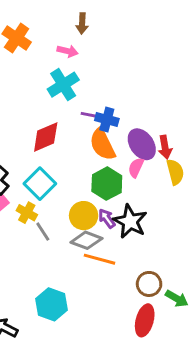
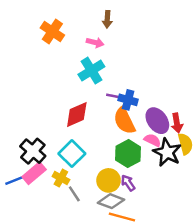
pink semicircle: (136, 168) -> (152, 140), turned 91
black star: (130, 221) -> (167, 152), moved

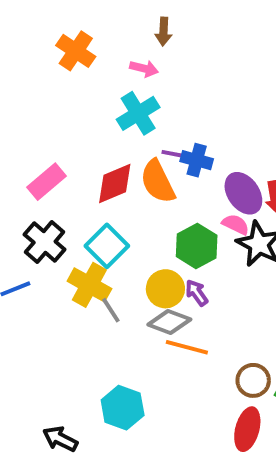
orange semicircle: (124, 121) -> (158, 182), moved
pink rectangle: (34, 173) -> (47, 182), moved
yellow cross: (61, 178) -> (89, 285), size x1.5

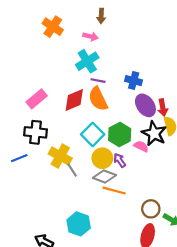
purple line: (175, 154) -> (98, 81), moved
blue cross: (197, 160) -> (134, 81), moved
pink semicircle: (236, 224) -> (141, 146), moved
black cross: (45, 242) -> (35, 132), turned -35
cyan square: (107, 246) -> (93, 134), moved

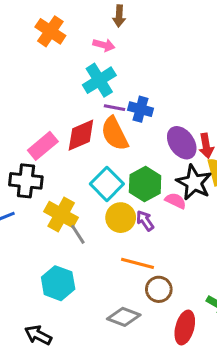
blue cross: (134, 81) -> (140, 109), moved
pink rectangle: (37, 99) -> (43, 146), moved
gray diamond: (104, 177) -> (124, 317), moved
brown circle: (151, 209) -> (159, 289), moved
cyan hexagon: (79, 224) -> (58, 283), moved

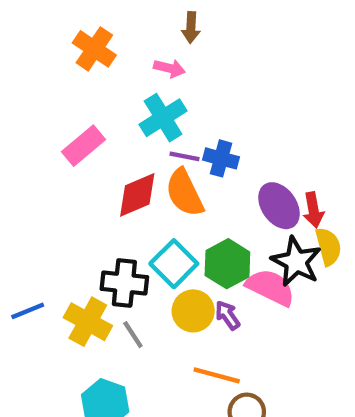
pink rectangle: (43, 146) -> (84, 146), moved
black cross: (26, 181) -> (124, 283), moved
pink semicircle: (176, 201) -> (270, 287), size x1.6
yellow cross: (61, 215) -> (88, 322), moved

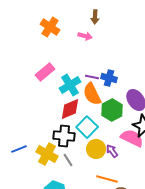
cyan cross: (163, 118) -> (70, 85), moved
red diamond: (137, 195) -> (70, 109), moved
green hexagon: (227, 264) -> (112, 110), moved

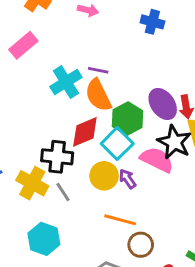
pink rectangle: (45, 72) -> (23, 45), moved
blue cross: (109, 78) -> (152, 22), moved
red diamond: (70, 109) -> (85, 132), moved
cyan square: (87, 127) -> (117, 144), moved

